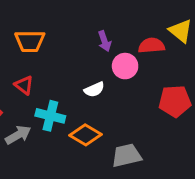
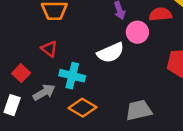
white semicircle: (94, 89) -> (111, 53), size x1.5
orange diamond: (85, 135) -> (82, 108), moved

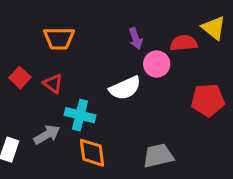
red square: (21, 73) -> (20, 78), moved
orange diamond: (82, 108) -> (92, 153), turned 52

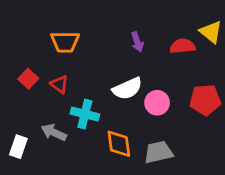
pink circle: (157, 64) -> (157, 103), moved
gray arrow: (47, 135) -> (54, 132), turned -125
orange diamond: (92, 153) -> (119, 144), moved

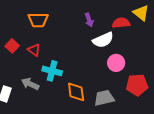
white semicircle: (127, 89) -> (103, 40), moved
red pentagon: (205, 100) -> (137, 85), moved
pink circle: (157, 103) -> (116, 63), moved

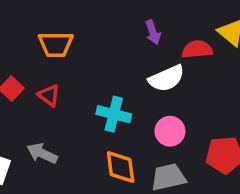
purple arrow: (89, 20) -> (153, 32), moved
pink circle: (116, 63) -> (170, 131), moved
cyan cross: (52, 71) -> (114, 114), moved

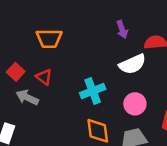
cyan cross: (114, 114) -> (93, 91), turned -35
gray arrow: (42, 153) -> (27, 97), moved

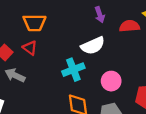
white semicircle: (132, 64) -> (93, 46), moved
red triangle: (44, 77) -> (30, 48), moved

